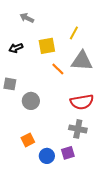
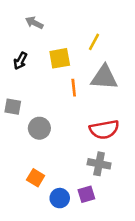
black arrow: (16, 48) -> (20, 61), turned -40
orange line: (58, 69) -> (74, 88), turned 40
orange square: (28, 140) -> (36, 178), turned -32

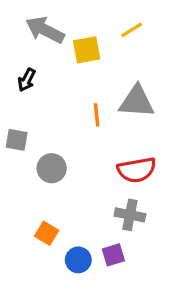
gray arrow: (34, 23) -> (45, 30), size x1.6
yellow line: (94, 42) -> (132, 30), moved, turned 30
yellow square: (60, 58) -> (87, 50), moved

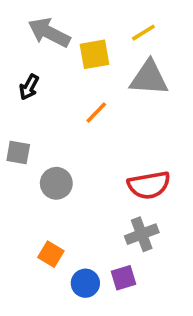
gray triangle: (137, 102) -> (149, 78), moved
orange line: (97, 115) -> (96, 112), moved, turned 50
gray cross: (130, 215) -> (142, 234), turned -32

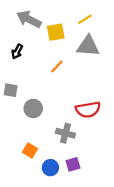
gray cross: (142, 234) -> (65, 133), moved, turned 36

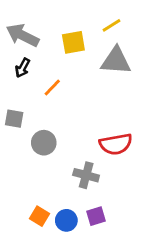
gray arrow: (29, 19) -> (23, 35), moved
orange line: (57, 67) -> (52, 88), moved
orange square: (30, 150) -> (40, 216), moved

